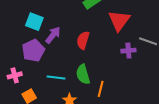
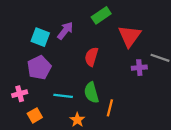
purple arrow: (53, 35) -> (65, 31), moved

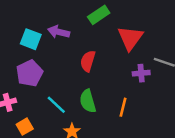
purple arrow: (65, 31) -> (59, 32), turned -114
cyan line: (63, 96) -> (56, 105), turned 36
orange line: (110, 108) -> (123, 107), moved

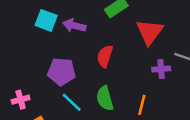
cyan square: (31, 39) -> (46, 20), moved
purple pentagon: (29, 73) -> (61, 72), moved, turned 30

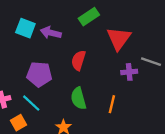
cyan line: (72, 102) -> (31, 103), moved

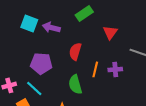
red triangle: (119, 39) -> (110, 32), size x0.7
purple cross: (129, 72) -> (115, 69), moved
orange line: (112, 104) -> (95, 69), moved

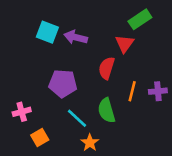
green rectangle: (84, 13) -> (140, 19), moved
red triangle: (110, 32) -> (124, 44), moved
cyan line: (34, 88) -> (77, 118), moved

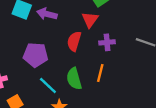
orange line: (132, 91) -> (100, 73), moved
purple cross: (158, 91) -> (107, 42), moved

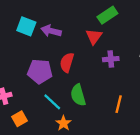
red semicircle: (74, 41) -> (67, 62), moved
orange line: (100, 73) -> (119, 104), moved

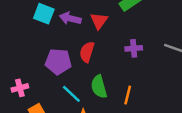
red triangle: (94, 37) -> (99, 21), moved
orange line: (119, 104) -> (128, 95), moved

